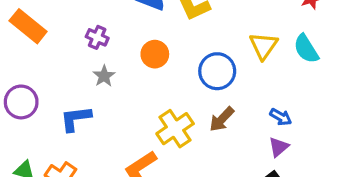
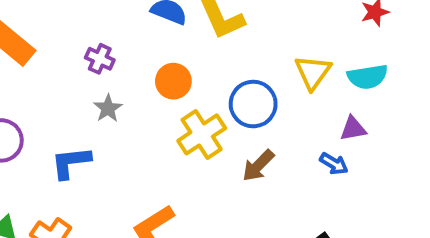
cyan semicircle: (306, 49) -> (368, 77), turned -68
yellow cross: (175, 129) -> (202, 134), moved
purple triangle: (279, 147) -> (353, 129), moved, turned 30

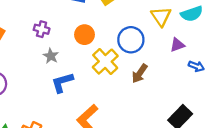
purple triangle: (353, 129) -> (177, 45), moved
blue L-shape: (71, 162) -> (62, 83), moved
blue arrow: (334, 164) -> (196, 66), moved

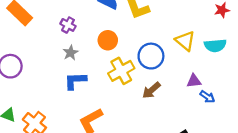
yellow triangle: (161, 16) -> (185, 41), turned -30
purple triangle: (177, 45) -> (194, 81), moved

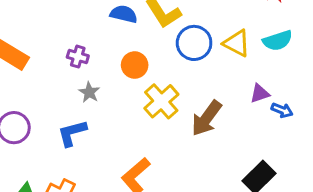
blue circle: (151, 56) -> (194, 43), moved
blue L-shape: (75, 81) -> (72, 133), moved
brown arrow: (151, 90) -> (207, 118), size x1.4

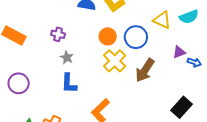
blue circle: (194, 43) -> (136, 37), moved
orange circle: (135, 65) -> (108, 36), moved
blue L-shape: (72, 133) -> (69, 83), moved, turned -70

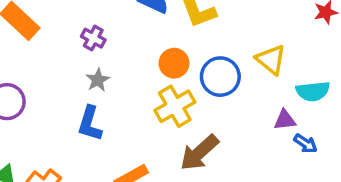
cyan semicircle: (189, 17) -> (313, 91), moved
brown arrow: (145, 70) -> (199, 153), moved

